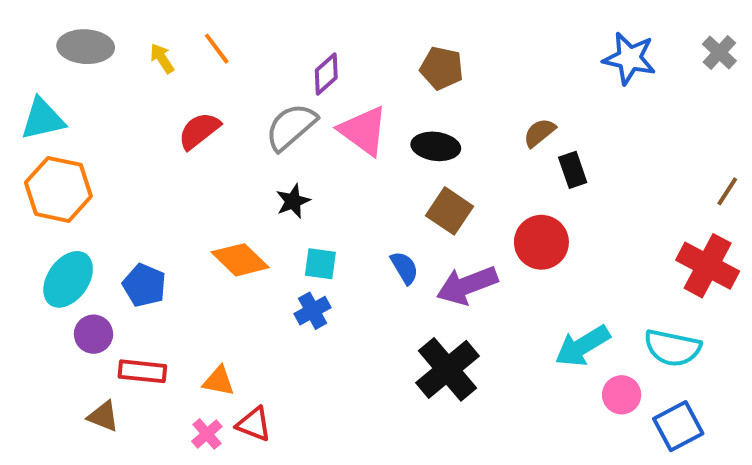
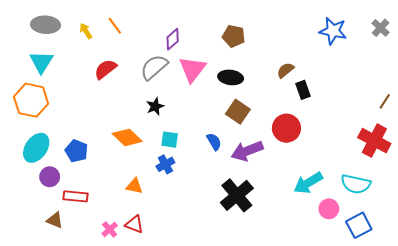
cyan triangle: (43, 119) -> (41, 62), moved, turned -45
pink triangle: (363, 131) -> (192, 69), turned 32
orange triangle: (219, 381) -> (134, 186), moved

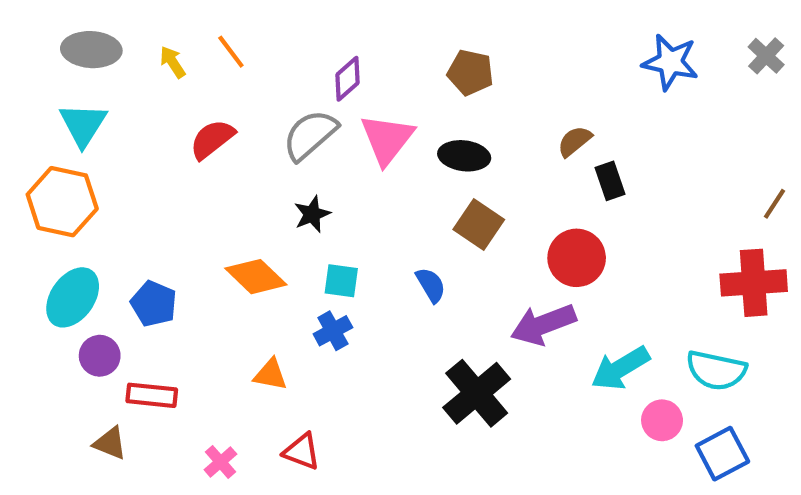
red cross: (374, 141) -> (754, 283), turned -32
purple arrow: (247, 151) -> (543, 324), moved
red triangle: (134, 224) -> (302, 452), moved

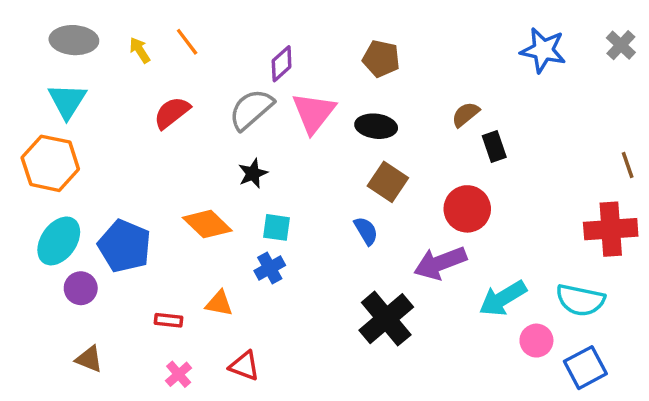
brown line: (774, 204) -> (628, 165), turned -52
blue semicircle: (431, 285) -> (366, 231), moved
blue pentagon: (154, 304) -> (125, 246), size x1.4
red rectangle: (152, 395) -> (168, 320), moved, size x0.7

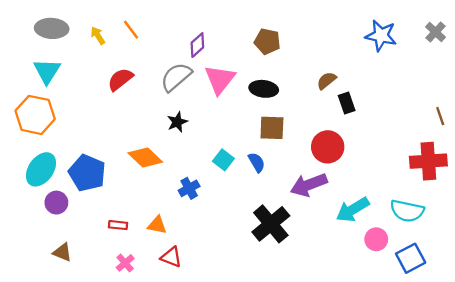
brown square: (388, 182) -> (272, 128), turned -32
cyan square: (276, 227) -> (223, 160), moved, turned 30
orange triangle: (219, 303) -> (157, 225), moved

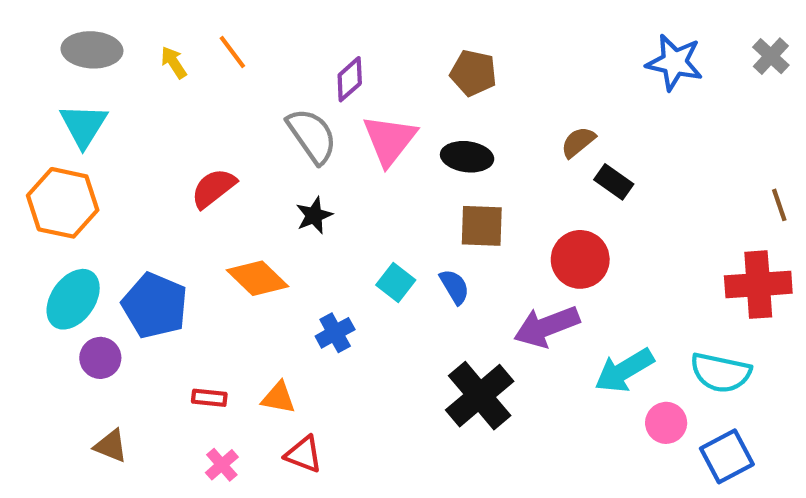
gray semicircle: (176, 77) -> (312, 136), turned 96
red semicircle: (120, 79) -> (213, 188), moved
black rectangle: (347, 103) -> (614, 182), turned -36

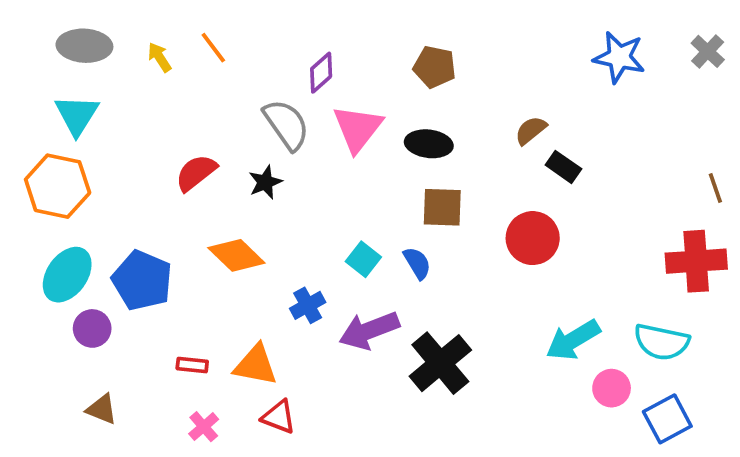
black star: (314, 215) -> (265, 182), moved
purple arrow: (547, 326) -> (369, 330), moved
orange triangle: (278, 398) -> (256, 365), size x1.4

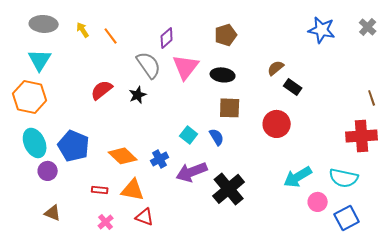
orange line: (213, 48) -> (111, 36), moved
brown pentagon: (435, 67) -> (226, 35), turned -30
orange diamond: (236, 255) -> (123, 156), moved
cyan ellipse: (67, 275) -> (35, 143), turned -60

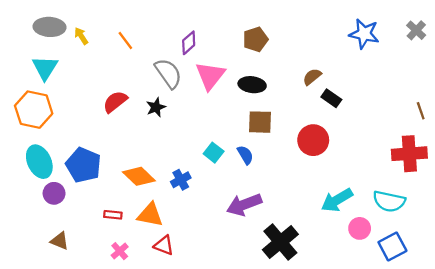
yellow arrow: (83, 30) -> (81, 36), moved
purple arrow: (192, 172) -> (244, 205), moved
black cross: (229, 189) -> (280, 242), moved

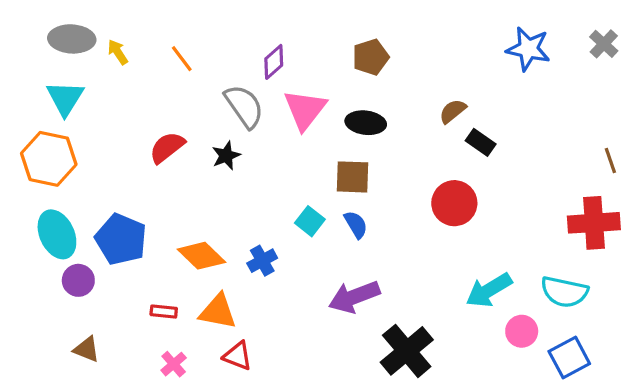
brown square: (260, 122) -> (353, 177), moved

